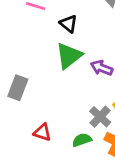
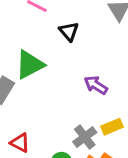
green triangle: (69, 56) -> (30, 65), moved

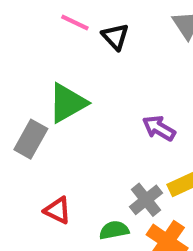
black triangle: (69, 31) -> (115, 37), moved

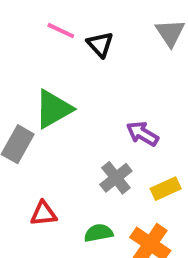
gray cross: (146, 200) -> (116, 178), moved
red triangle: (58, 210) -> (44, 214), turned -32

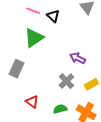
green triangle: (53, 109) -> (34, 38), moved
red triangle: (44, 214) -> (32, 102), turned 48

